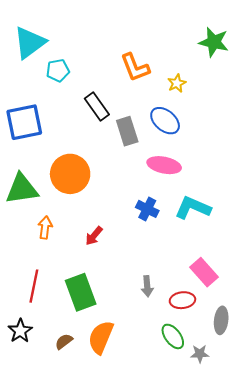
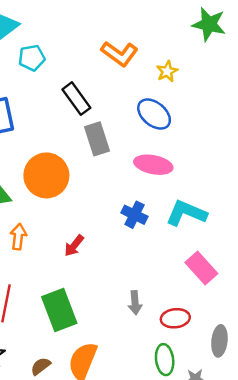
orange L-shape: (135, 67) -> (120, 54), turned -32
gray rectangle: (127, 131) -> (97, 139), moved
pink rectangle: (204, 272) -> (201, 268), moved
green ellipse: (173, 336) -> (165, 360), turned 30

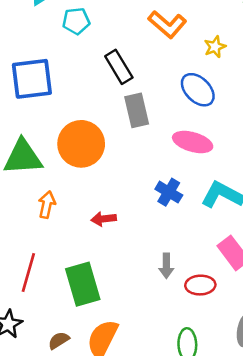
red arrow: (74, 246) -> (104, 219), turned 40
gray arrow: (135, 303) -> (166, 266), moved
red ellipse: (175, 318) -> (200, 285), moved

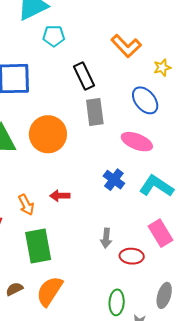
orange arrow: (47, 205) -> (26, 205), moved, turned 135

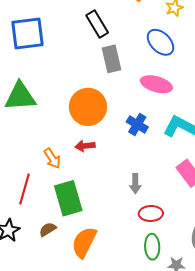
orange circle: (48, 134) -> (88, 107), moved
red ellipse: (132, 256) -> (151, 213), moved
brown semicircle: (14, 289) -> (48, 229), moved

